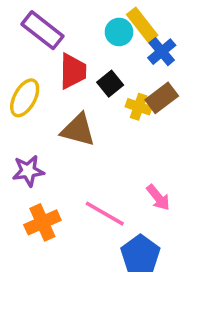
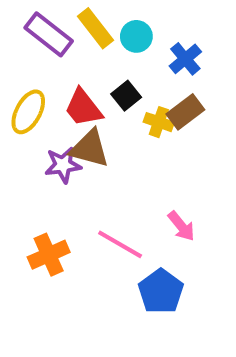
yellow rectangle: (142, 25) -> (96, 28), moved
red trapezoid: (73, 71) -> (83, 108), moved, turned 141
purple star: (28, 171) -> (63, 165), moved

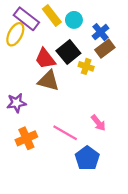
black square: (126, 96) -> (68, 52), size x1.5
yellow ellipse: (28, 112) -> (15, 34), moved
brown rectangle: (185, 112) -> (105, 49), moved
purple star: (63, 165) -> (16, 103), moved

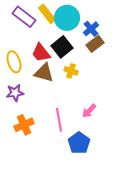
cyan circle: (74, 20) -> (67, 18), size x1.6
yellow ellipse: (15, 34) -> (14, 62), moved, turned -45
yellow cross: (86, 66) -> (71, 71), moved
pink arrow: (98, 123) -> (89, 111), turned 84
pink line: (65, 133) -> (59, 120), turned 50

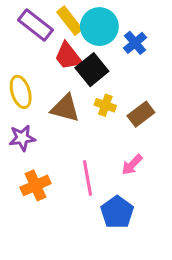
brown rectangle: (95, 44) -> (141, 114), moved
red trapezoid: (41, 53) -> (68, 56), moved

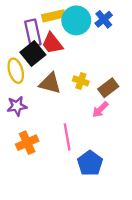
yellow rectangle: (70, 21) -> (53, 16), turned -65
purple rectangle: (36, 25) -> (33, 33), moved, turned 40
blue cross: (135, 43) -> (104, 19), moved
black square: (92, 70) -> (33, 54), moved
pink arrow: (132, 165) -> (100, 110), moved

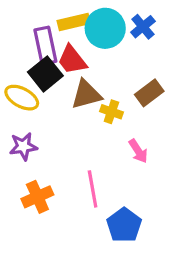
yellow ellipse: (16, 71) -> (22, 98), turned -45
brown triangle: (50, 83) -> (86, 94), moved, turned -30
brown rectangle: (108, 88) -> (149, 93), moved
pink arrow: (100, 110) -> (138, 151), turned -78

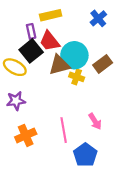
cyan circle: (105, 28) -> (74, 55), moved
purple rectangle: (45, 46) -> (31, 31), size x0.6
pink arrow: (138, 151) -> (95, 121), moved

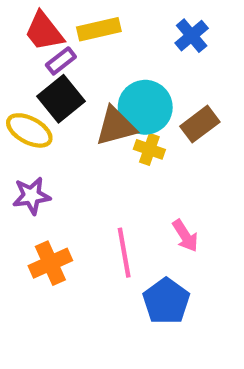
purple rectangle: (31, 31) -> (61, 61), turned 64
red trapezoid: (49, 41) -> (44, 31), moved

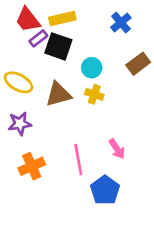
black square: (61, 99) -> (58, 46), moved, turned -32
cyan circle: (145, 107) -> (92, 68), size x0.6
brown rectangle: (200, 124) -> (138, 64), moved
brown triangle: (116, 126) -> (58, 94), moved

